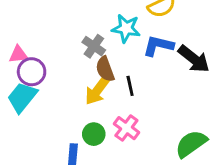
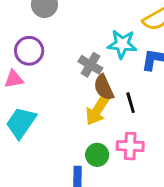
purple circle: (32, 72) -> (29, 51), moved
pink cross: (126, 128) -> (130, 146), turned -30

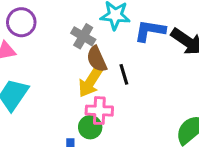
pink cross: (130, 146) -> (99, 111), moved

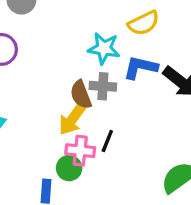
gray cross: (83, 36) -> (103, 86), moved, turned -30
black line: (124, 74) -> (107, 141), moved, turned 35

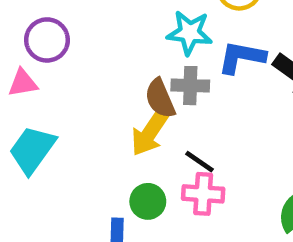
black line: (107, 141) -> (200, 162), turned -75
pink cross: (80, 151) -> (203, 194), moved

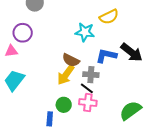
blue L-shape: (242, 57) -> (106, 56), moved
gray cross: (190, 86) -> (91, 75), moved
brown semicircle: (160, 98) -> (71, 60), turned -42

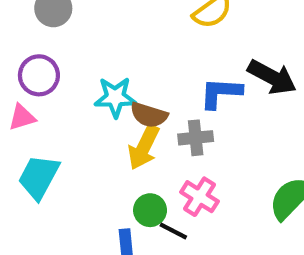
cyan star: (85, 32) -> (115, 97), moved
black line: (87, 88) -> (173, 231), moved
pink cross: (88, 102) -> (199, 197), turned 36

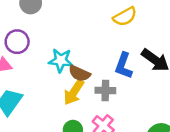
blue L-shape: (221, 93) -> (124, 66), turned -80

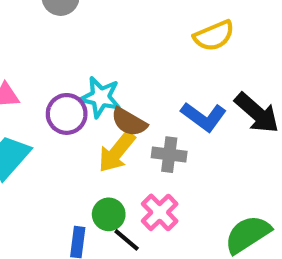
purple circle: (17, 42) -> (67, 114), moved
blue L-shape: (124, 66) -> (204, 117), turned -80

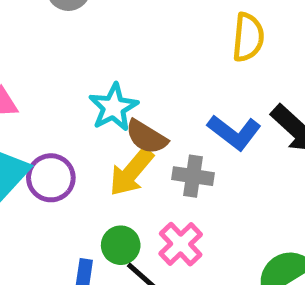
yellow semicircle: (214, 36) -> (248, 37), turned -63
cyan star: (100, 97) -> (113, 107), turned 30
purple circle: (67, 114) -> (51, 178), moved

